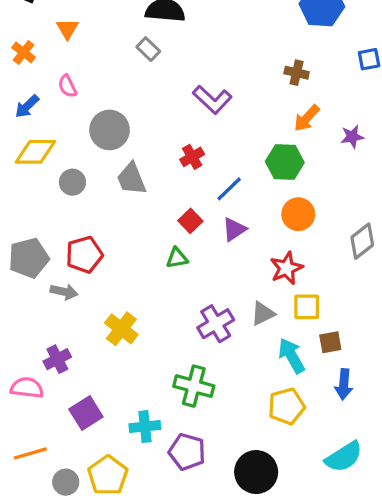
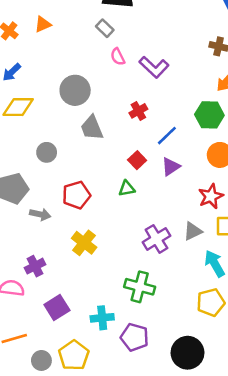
orange triangle: (67, 29) -> (43, 24), moved, turned 36
pink semicircle: (67, 86) -> (118, 57), moved
gray circle: (72, 182) -> (47, 152), moved
red pentagon: (84, 255) -> (76, 195), moved

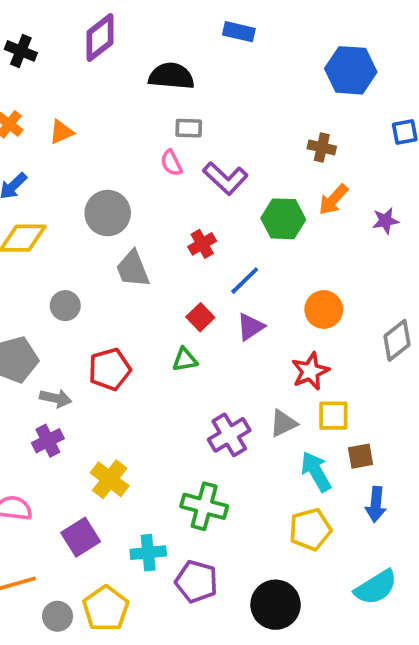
orange triangle: (43, 24) -> (61, 132), moved
gray rectangle: (105, 28) -> (189, 128), moved, turned -42
green hexagon: (209, 115) -> (283, 219), moved
yellow cross: (84, 243) -> (110, 479), moved
purple cross: (35, 266) -> (48, 441), moved

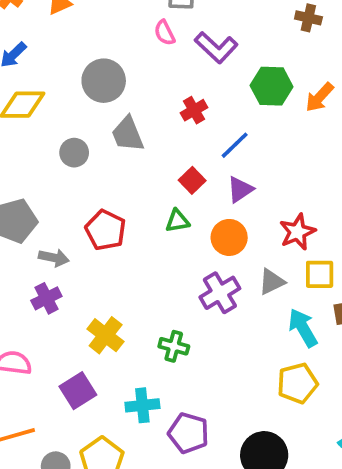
orange arrow: (333, 200) -> (320, 97), moved
gray circle: (65, 306) -> (74, 153), moved
orange circle: (324, 309) -> (229, 237), moved
red pentagon: (110, 369) -> (106, 230), turned -30
green cross: (204, 506) -> (174, 346), moved, size x0.7

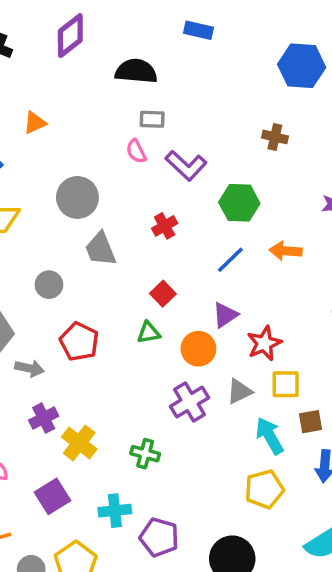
orange arrow: (320, 97) -> (286, 251), moved, turned 52
blue line: (235, 145) -> (230, 260), moved
gray circle: (74, 153) -> (49, 285), moved
purple triangle: (240, 189) -> (225, 315), moved
purple cross: (46, 298) -> (44, 418), moved

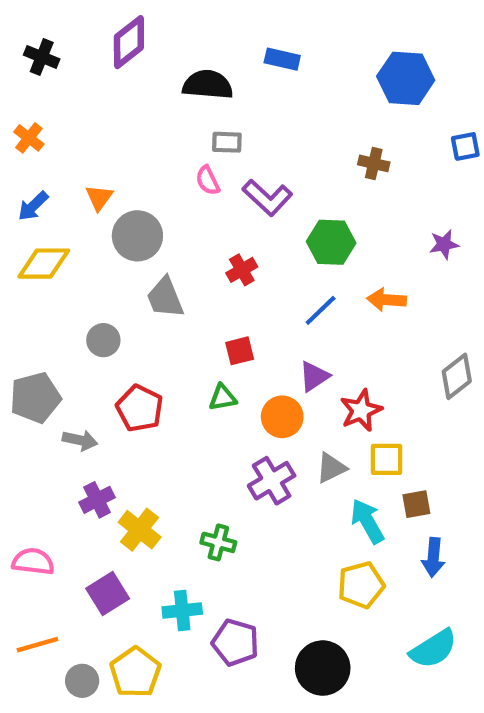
blue rectangle: (198, 30) -> (282, 59), moved
orange triangle: (35, 123) -> (99, 198), moved, turned -30
red square: (163, 294) -> (240, 351), turned 30

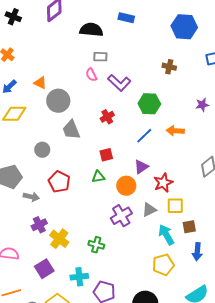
orange triangle: (99, 198) -> (40, 83), turned -40

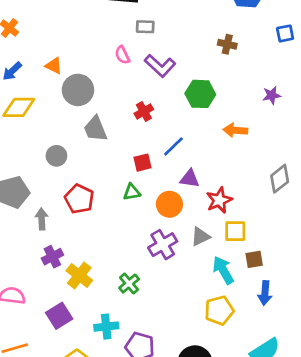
gray rectangle: (100, 57) -> (145, 27), moved
blue line: (144, 136) -> (173, 146), moved
purple triangle: (141, 167) -> (190, 179), turned 42
gray arrow: (31, 197) -> (42, 219), turned -105
green cross: (96, 245) -> (129, 284), turned 35

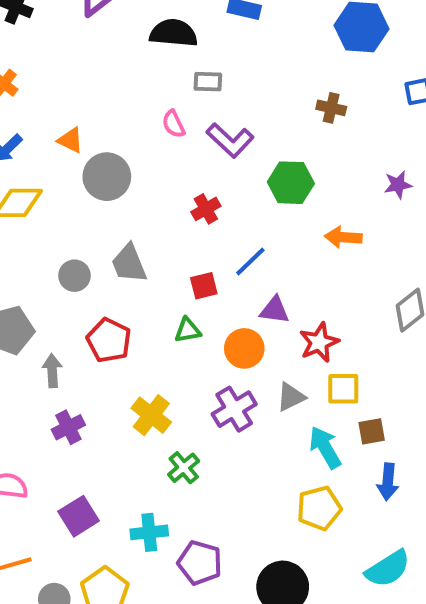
gray trapezoid: (95, 129) -> (129, 264), moved
yellow cross: (79, 275) -> (151, 415), moved

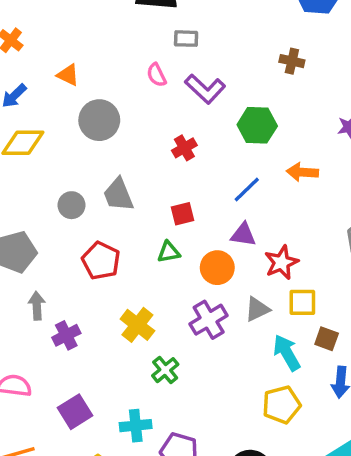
orange triangle: (70, 140) -> (68, 75), moved
blue line: (250, 262) -> (247, 190), moved
gray arrow: (52, 371) -> (37, 306), moved
brown square: (372, 431) -> (327, 339), turned 30

